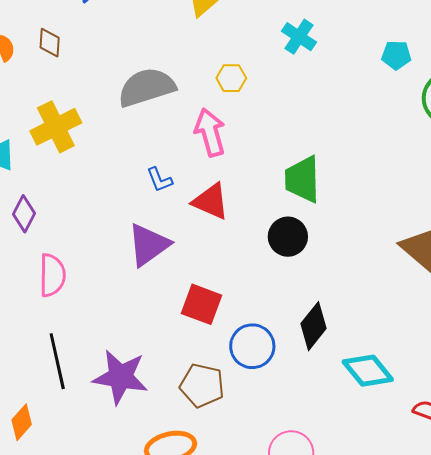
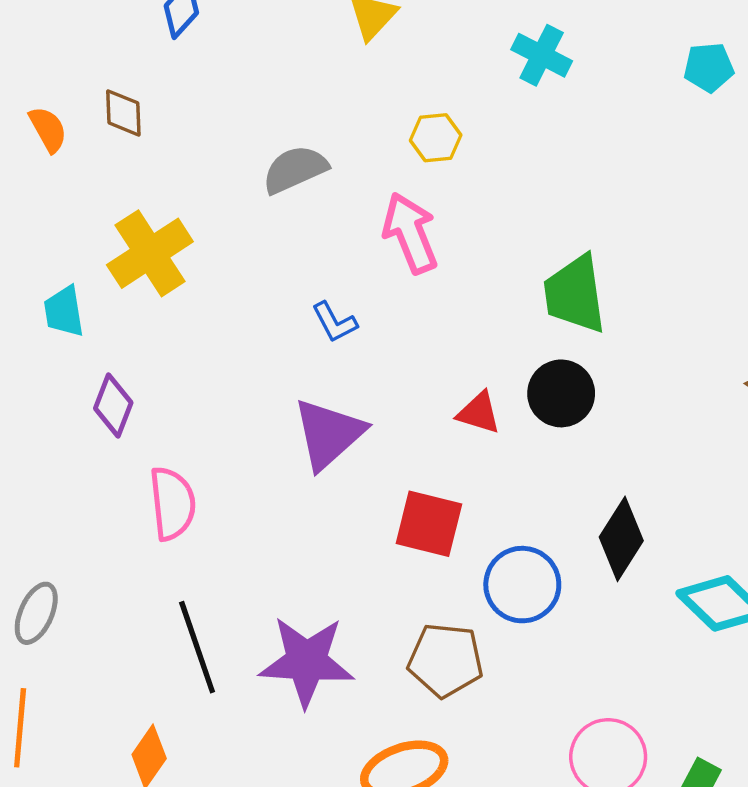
gray semicircle: (147, 87) -> (295, 169), size x0.7
red triangle: (211, 201) -> (479, 413), moved, size x0.7

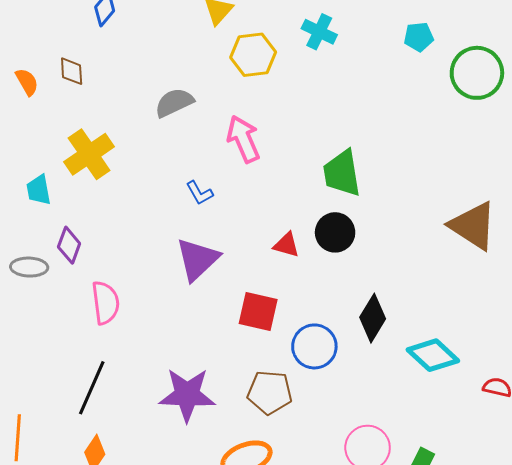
yellow hexagon: (436, 138) -> (253, 55), moved, size x1.5
gray ellipse: (36, 613) -> (29, 267), moved, turned 69
black line: (197, 647) -> (92, 388), moved, turned 44

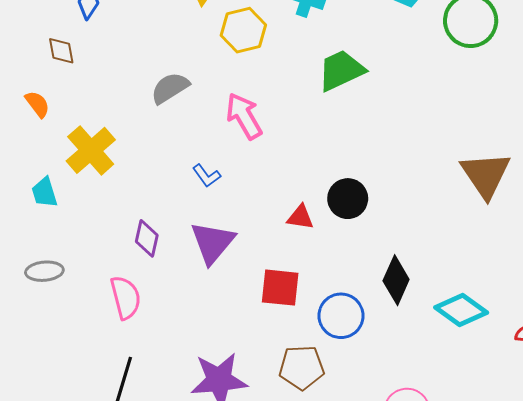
brown diamond: (72, 71) -> (61, 51), moved
orange semicircle: (27, 82) -> (37, 104), moved
green trapezoid: (342, 173) -> (341, 70), moved, turned 81
brown triangle: (473, 226) -> (486, 175), turned 30
purple diamond: (69, 245) -> (147, 238), moved

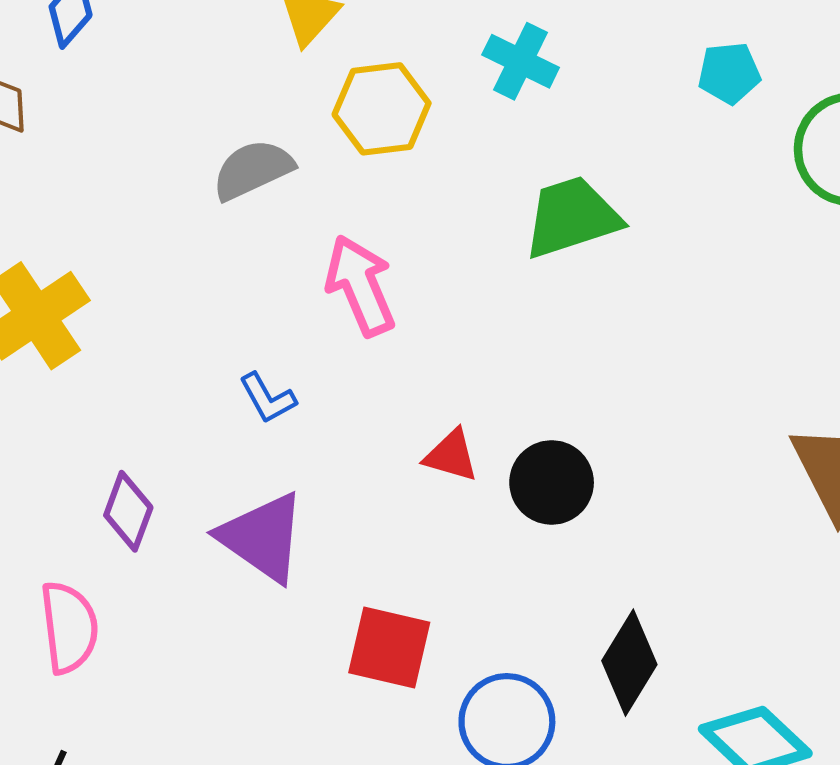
gray semicircle: (170, 88) -> (253, 170), moved
red triangle: (300, 217) -> (451, 456), moved
purple triangle: (213, 243) -> (262, 537), turned -42

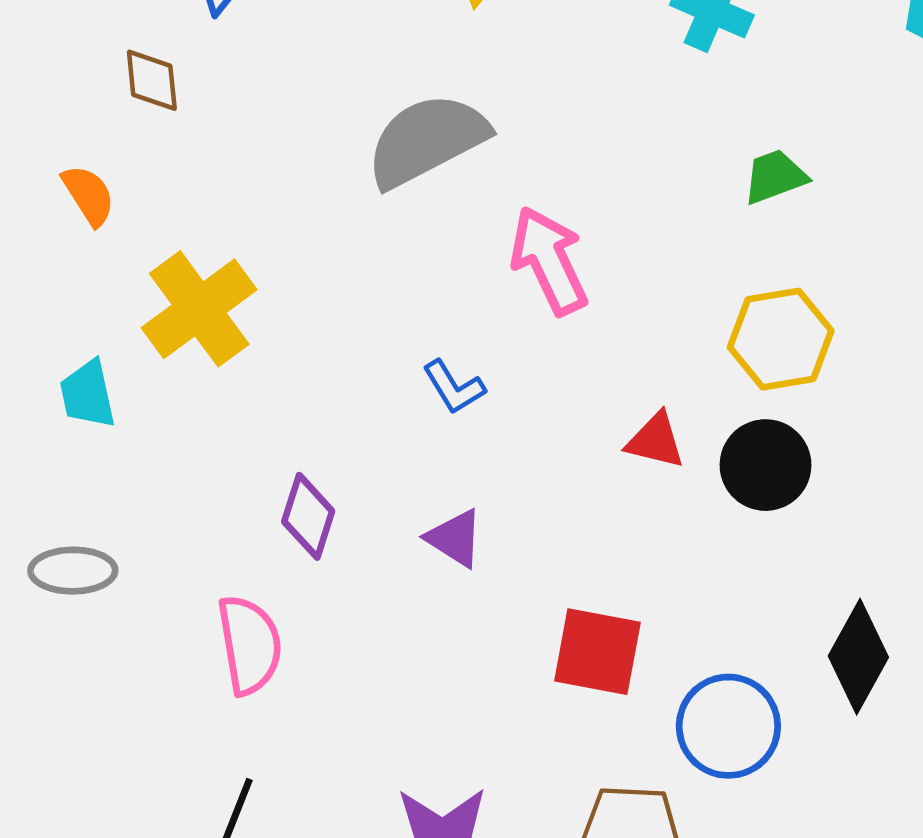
yellow hexagon: (382, 109) -> (781, 339), moved
gray semicircle: (253, 170) -> (427, 140), size x1.4
green trapezoid: (572, 217) -> (775, 177), size x0.6
purple triangle: (262, 537) -> (455, 538), size x0.6

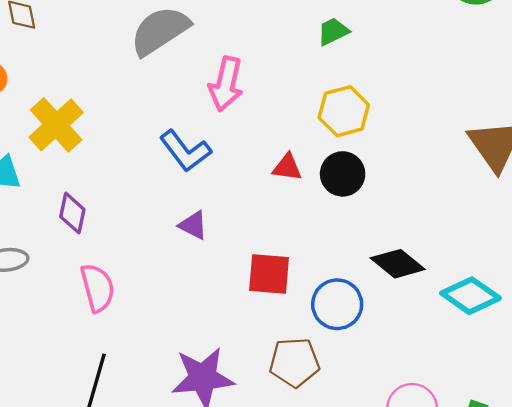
pink arrow: (549, 261) -> (226, 84), turned -136
blue L-shape: (454, 387) -> (185, 151), size x1.6
purple diamond: (308, 516) -> (72, 213), moved
black diamond: (858, 657) -> (398, 264), turned -74

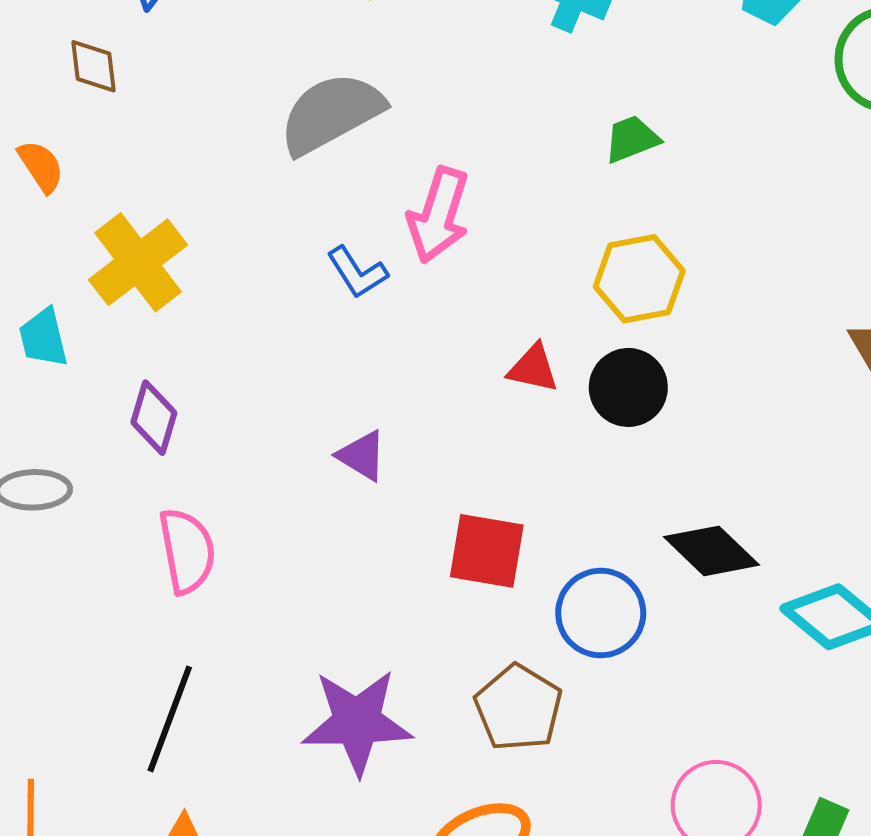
blue L-shape: (185, 151) -> (357, 272), moved, size x0.7
brown pentagon: (294, 362) -> (518, 708), turned 30

